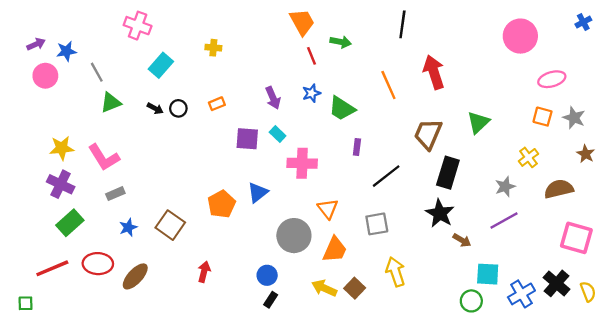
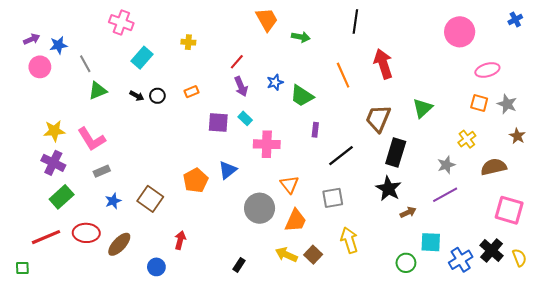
red line: (311, 56) -> (237, 62), moved, turned 63
brown arrow: (462, 240) -> (408, 212), turned -56
blue circle: (267, 275) -> (156, 267), moved
green circle: (471, 301) -> (406, 263), moved

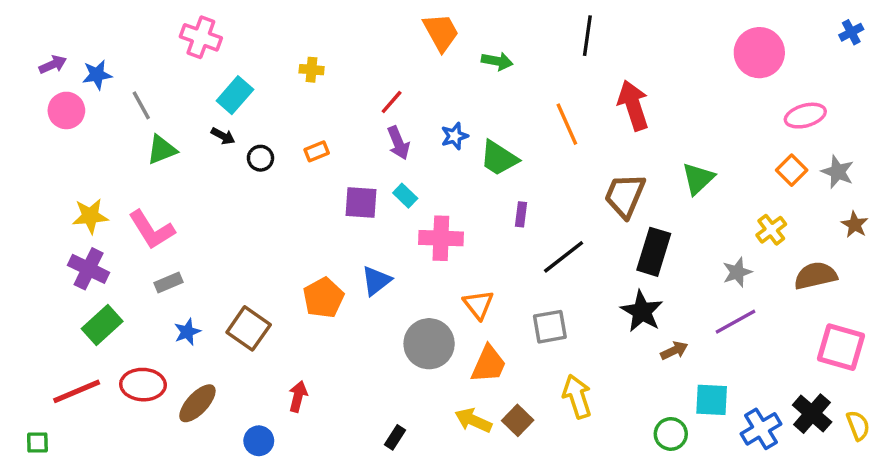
black arrow: (137, 96) -> (223, 136), moved
orange square: (479, 103) -> (792, 170), turned 30

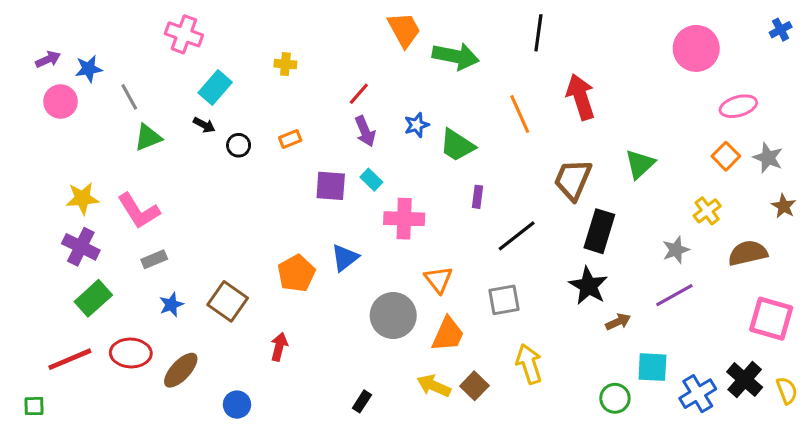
green arrow: (497, 61) -> (456, 56), size x1.6
red arrow: (298, 397) -> (279, 347), moved

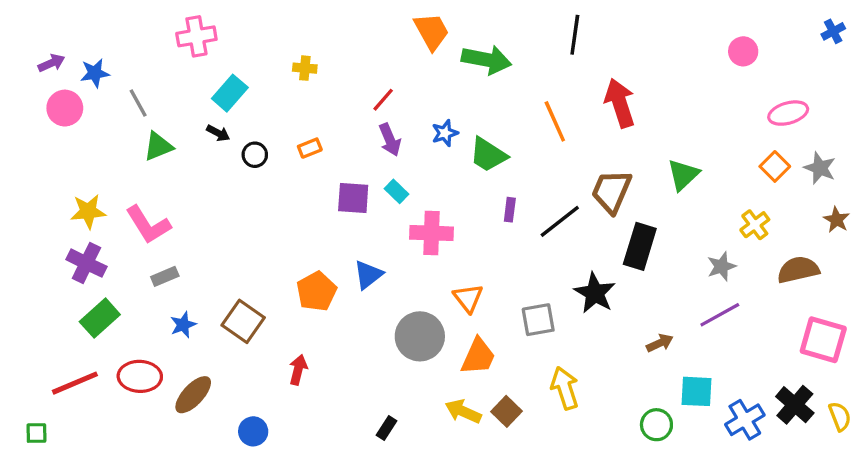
pink cross: (184, 34) -> (196, 36), turned -30
pink circle: (696, 48) -> (743, 51), size x0.6
black line: (517, 236) -> (560, 221), moved
black star: (588, 286) -> (595, 293), moved

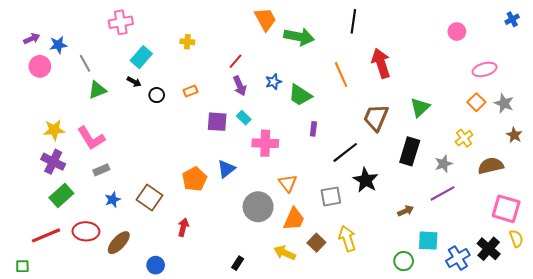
black line: (560, 221) -> (345, 152), moved
black rectangle: (640, 246) -> (410, 151), moved
brown square: (506, 411) -> (316, 243), moved
yellow semicircle: (840, 416) -> (516, 239), moved

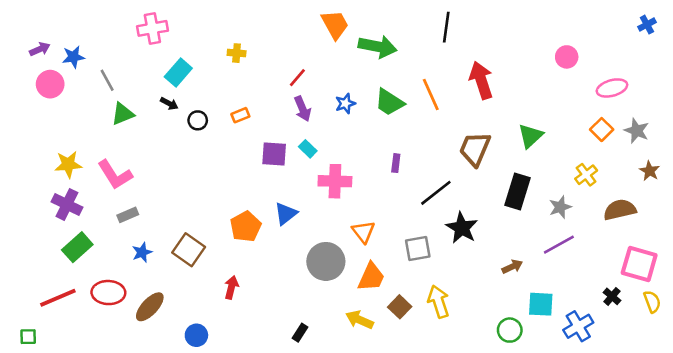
pink circle: (457, 32) -> (567, 57), moved
green trapezoid: (300, 95) -> (389, 102), moved
black cross: (489, 249) -> (612, 296), moved, size x0.6

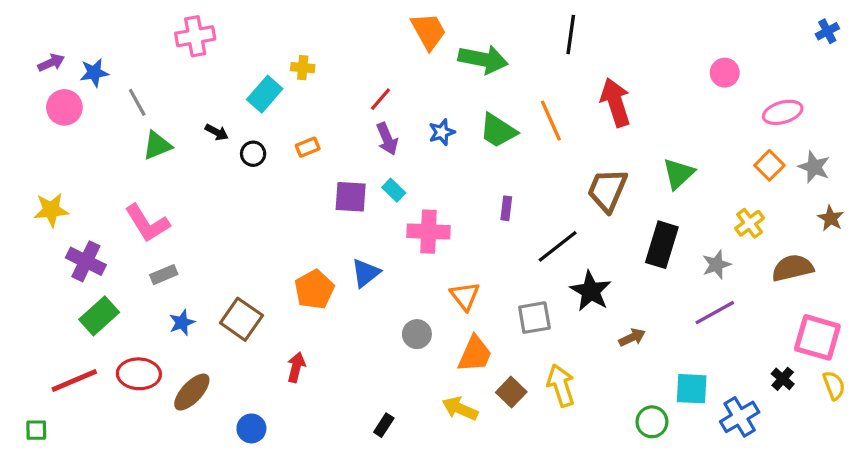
cyan rectangle: (178, 72) -> (265, 94), moved
yellow star: (68, 164) -> (51, 210), moved
gray circle: (326, 261) -> (417, 334), size x0.6
brown arrow: (512, 267) -> (632, 337), moved

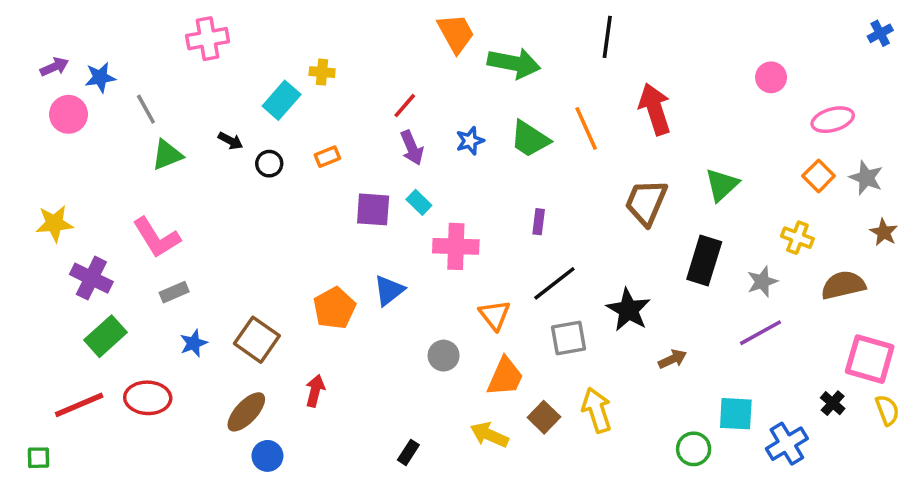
yellow cross: (750, 223) -> (797, 238), turned -32
black line: (558, 246) -> (554, 283), moved
brown ellipse: (192, 392) -> (246, 412), moved

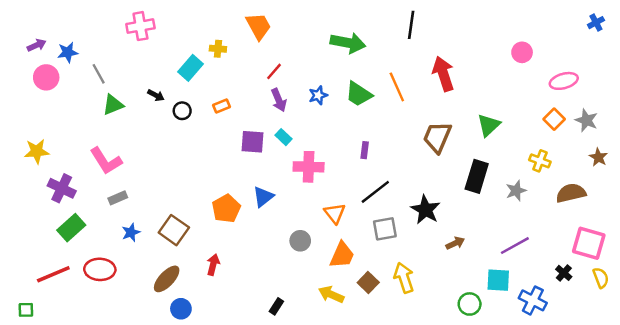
orange trapezoid: (456, 33) -> (258, 26), moved
purple line: (760, 333) -> (515, 246), moved
blue cross: (787, 444) -> (533, 300), turned -32

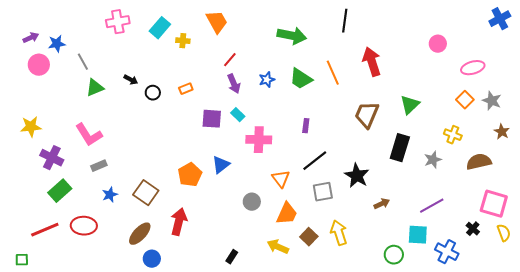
blue cross: (596, 23) -> (500, 19), size x1.5
cyan rectangle: (190, 68) -> (160, 28), moved
red arrow: (213, 265) -> (179, 222), size x1.5

